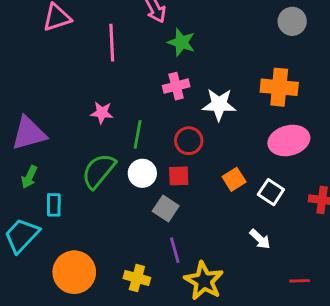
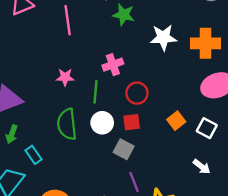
pink cross: (176, 86) -> (113, 65), moved
white star: (219, 104) -> (163, 37), moved
green semicircle: (99, 171) -> (67, 124), turned -40
cyan rectangle: (54, 205) -> (33, 155), turned -30

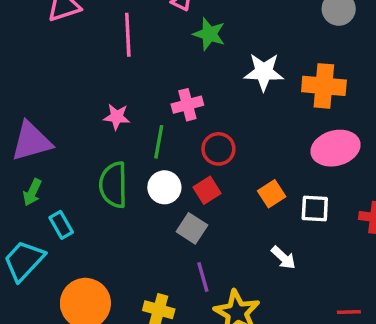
red square: (132, 122) -> (207, 190), turned -30
white square: (207, 128) -> (315, 209), turned -30
white arrow: (202, 167) -> (283, 258), moved

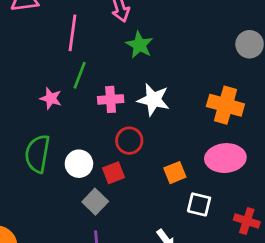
white star: (264, 72) -> (153, 100), moved
green line: (159, 142) -> (80, 75), moved
orange square: (272, 194) -> (175, 173), moved

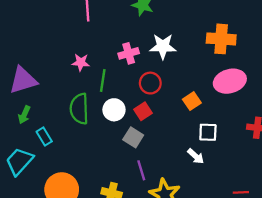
green line: (80, 75) -> (103, 81), moved
white square: (199, 204) -> (208, 132), moved

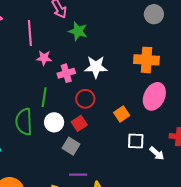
pink star: (81, 62) -> (44, 58), moved
pink ellipse: (230, 81) -> (154, 96), turned -48
white arrow: (196, 156) -> (157, 153), moved
purple line: (141, 170) -> (78, 175), turned -72

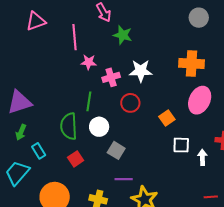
red square: (79, 123) -> (76, 159), moved
white arrow: (157, 153) -> (202, 157), turned -133

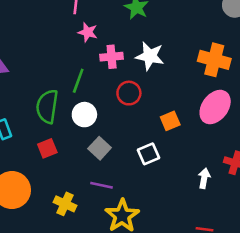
white square: (181, 145) -> (148, 154), moved, turned -36

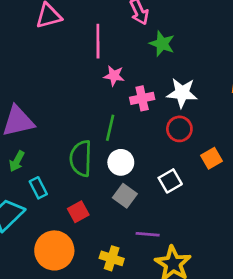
red circle: (129, 93) -> (179, 129), moved
red square: (47, 148) -> (78, 212), moved
gray square: (100, 148) -> (125, 196), moved
white square: (148, 154) -> (170, 181), moved

